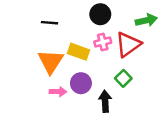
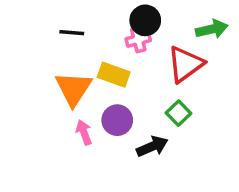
pink cross: (103, 42) -> (138, 40), moved
pink arrow: (58, 92) -> (84, 132), turned -112
black arrow: (105, 101) -> (152, 146), turned 70

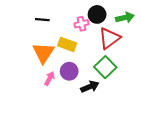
black circle: (145, 20) -> (97, 14), moved
green square: (179, 113) -> (105, 67), size x1.5
pink arrow: (84, 132) -> (50, 78), turned 48

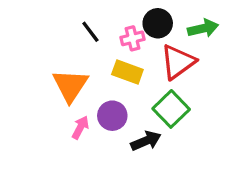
black line: (42, 20) -> (90, 32), moved, turned 48
yellow rectangle: (67, 44) -> (127, 72), moved

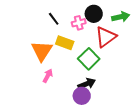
yellow rectangle: (127, 72) -> (65, 43), moved
green square: (171, 109) -> (89, 59), moved
purple circle: (112, 116) -> (82, 96), moved

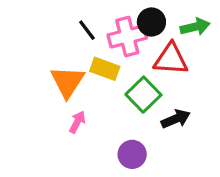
pink cross: (79, 23) -> (127, 37), size x1.6
red triangle: (106, 37) -> (171, 59), turned 40
black arrow: (87, 84) -> (176, 119), moved

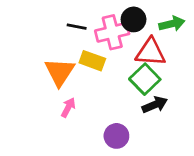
black line: (87, 30) -> (77, 27), turned -42
green square: (143, 95) -> (145, 79), moved

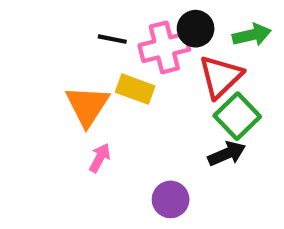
red triangle: (151, 52) -> (221, 77), turned -48
green square: (145, 79) -> (237, 116), moved

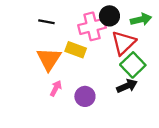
black line: (112, 39) -> (46, 22), moved
purple circle: (171, 199) -> (85, 96), moved

